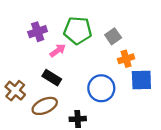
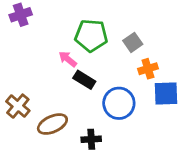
purple cross: (38, 32) -> (21, 15), moved
pink arrow: (58, 51) -> (68, 59), turned -105
black rectangle: (52, 78) -> (84, 80), moved

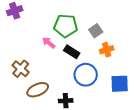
black rectangle: (84, 80) -> (72, 52), moved
blue square: (166, 94) -> (120, 84), moved
brown cross: (18, 106) -> (21, 69), moved

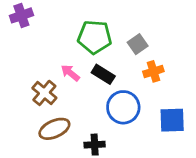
pink arrow: (49, 43) -> (70, 73), moved
brown cross: (21, 69) -> (44, 93), moved

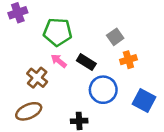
green pentagon: (95, 37) -> (58, 32), moved
blue square: (172, 120) -> (144, 101), turned 30
brown ellipse: (54, 129) -> (29, 111), moved

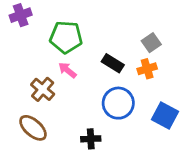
gray square: (115, 37) -> (151, 43), moved
black rectangle: (86, 62) -> (113, 63), moved
brown ellipse: (29, 111) -> (33, 128), turned 65

